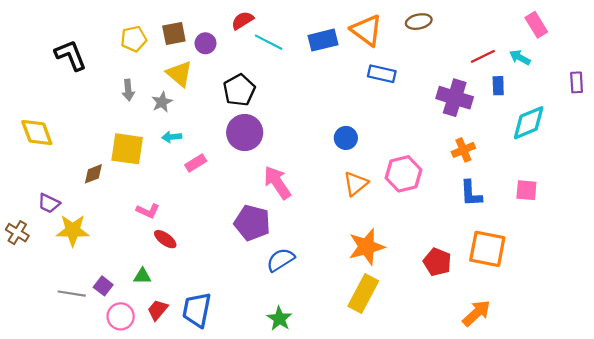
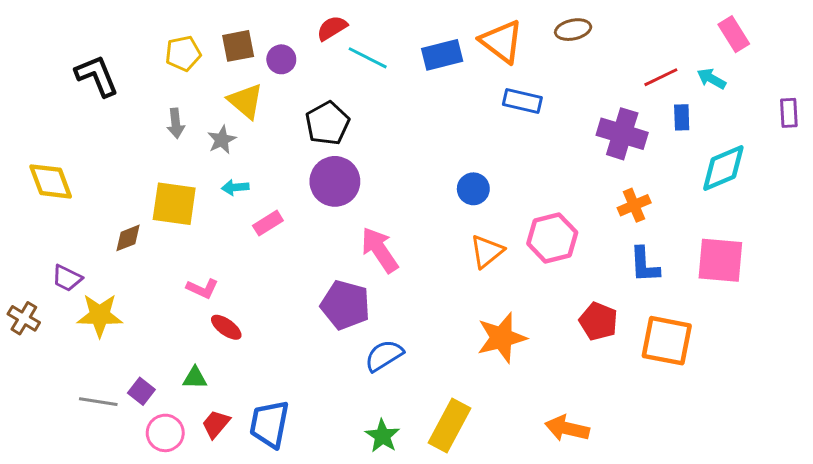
pink square: (526, 190) -> (720, 260), size x1.6
red pentagon: (437, 262) -> (598, 321), moved
yellow rectangle: (363, 294) -> (449, 425), moved
orange arrow: (476, 313) -> (567, 428), moved, turned -124

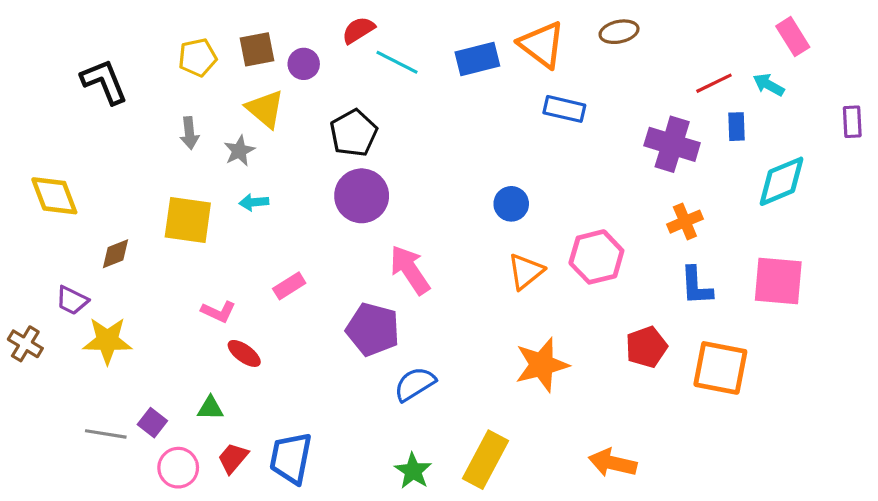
pink rectangle: (268, 223) -> (289, 286), moved
brown diamond: (128, 238) -> (115, 254), moved
red pentagon: (598, 321) -> (646, 347), turned 30

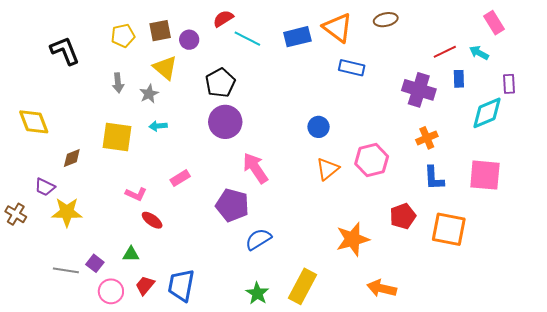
purple rectangle: (852, 122) -> (509, 84), moved
orange star: (542, 365) -> (353, 239), moved

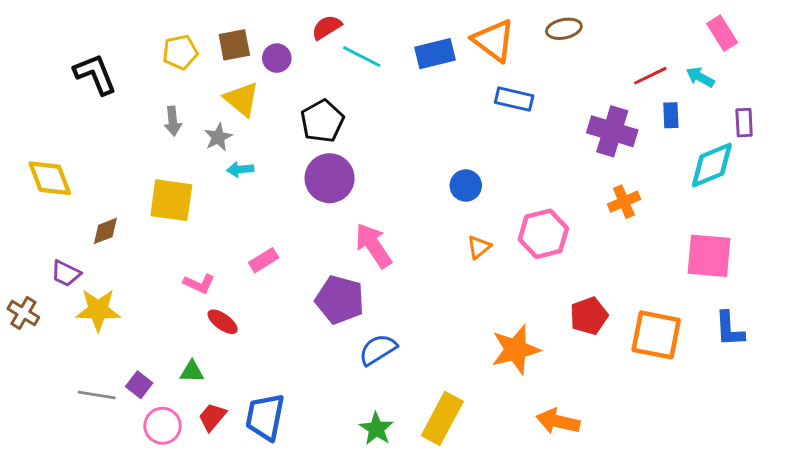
cyan arrow: (158, 126) -> (240, 169), moved
orange triangle: (328, 169) -> (479, 247), size x0.7
blue L-shape: (434, 178) -> (729, 329), moved

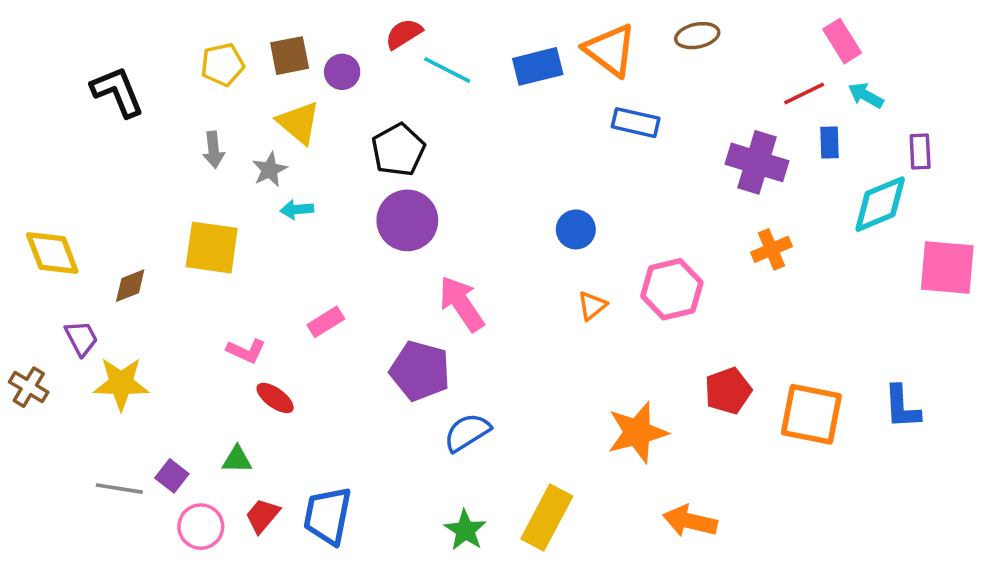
pink rectangle: (722, 33) -> (842, 41), moved
yellow diamond: (50, 178) -> (52, 253), moved
pink square: (709, 256) -> (947, 268), moved
purple trapezoid: (66, 273) -> (81, 338), turned -144

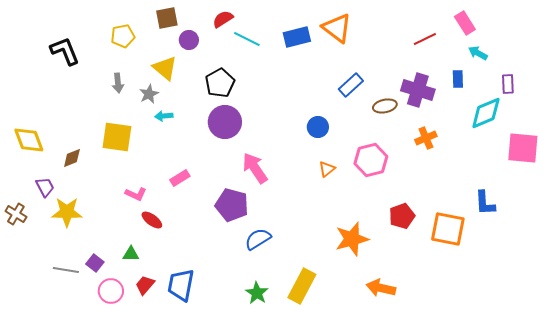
brown ellipse: (697, 36) -> (385, 106), moved
brown square: (290, 56) -> (167, 18), moved
red line: (804, 94) -> (425, 39), moved
blue rectangle: (636, 123) -> (351, 85), moved, turned -55
blue L-shape: (902, 407) -> (485, 203), moved

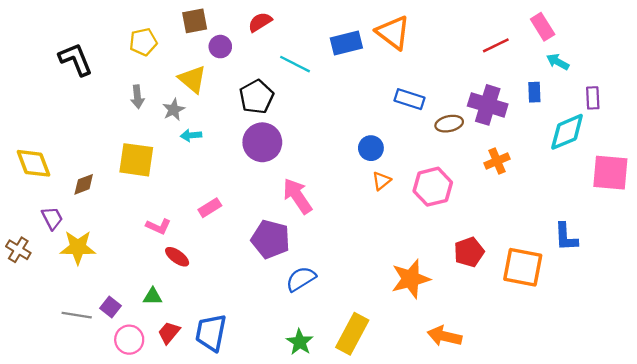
cyan line: (247, 39) -> (295, 64), moved
blue rectangle: (351, 85) -> (409, 99), turned 60
orange triangle: (327, 169) -> (381, 181), moved

